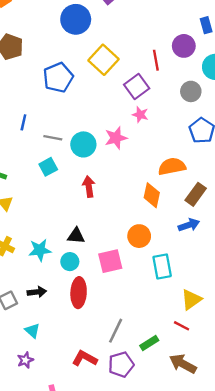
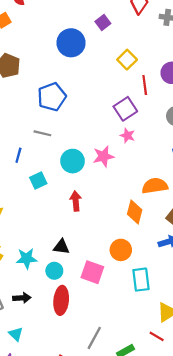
yellow square: (103, 60) -> (127, 60), moved, size x0.7
blue line: (23, 122) -> (18, 155), moved
gray line: (53, 138) -> (42, 133), moved
pink square: (110, 261) -> (92, 272), turned 30

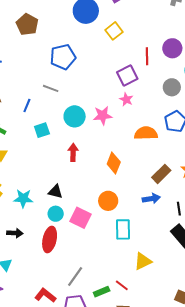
yellow square: (127, 60) -> (114, 31), moved
orange semicircle: (155, 186) -> (146, 133), moved
orange diamond: (135, 212) -> (114, 163), moved
cyan circle: (54, 271) -> (56, 214), moved
red line: (157, 336) -> (122, 285), moved

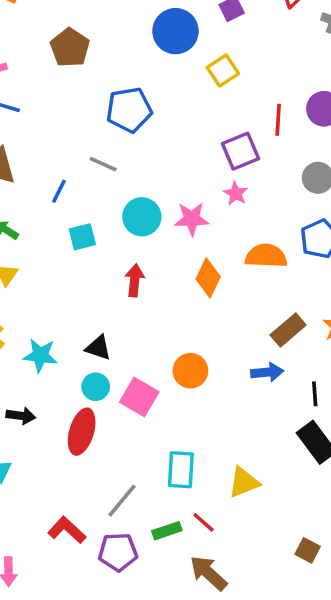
orange diamond: (114, 163) -> (208, 278), moved
cyan rectangle: (123, 229) -> (181, 470), moved

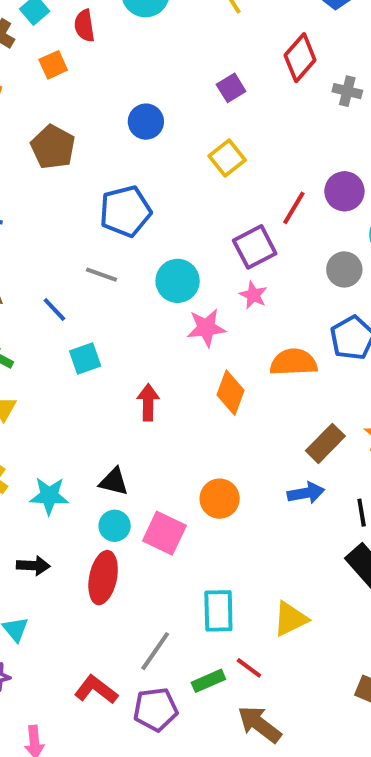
blue circle: (176, 31) -> (146, 122), moved, size x0.7
red line: (278, 120) -> (294, 208), turned 32
blue line: (59, 191) -> (54, 310), turned -65
cyan circle: (142, 217) -> (178, 281), moved

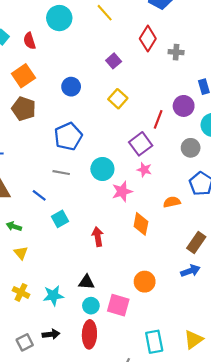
orange square: (53, 65) -> (23, 76), moved, size x1.5
orange semicircle: (294, 362) -> (172, 202), size x0.7

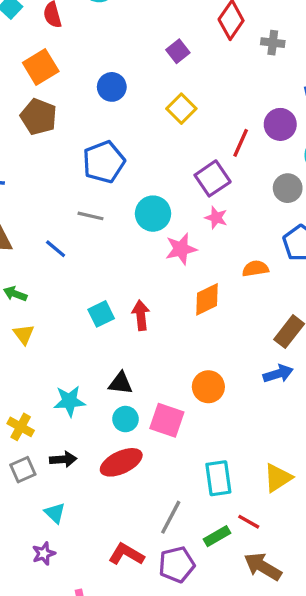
cyan square: (60, 219) -> (101, 314), moved
orange diamond: (141, 224) -> (207, 299), turned 50
yellow cross: (21, 292) -> (21, 427), moved
red ellipse: (89, 334) -> (121, 462), turned 60

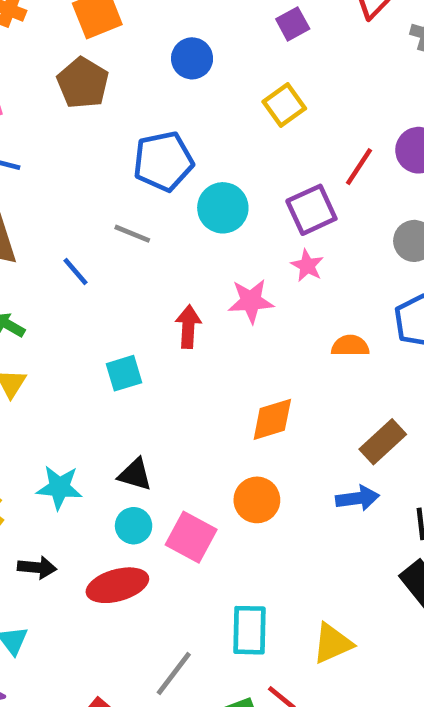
cyan circle: (153, 214) -> (223, 208), moved
orange diamond: (207, 299) -> (272, 419), moved
red arrow: (141, 315) -> (188, 327), moved

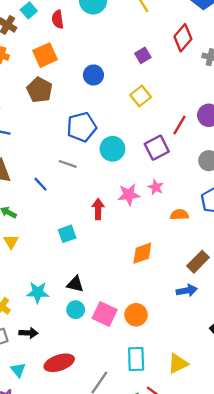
pink star: (307, 266) -> (156, 187), moved
orange circle: (257, 500) -> (136, 315), moved
red ellipse: (117, 585) -> (59, 363), moved

